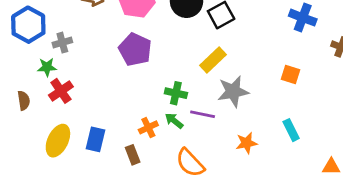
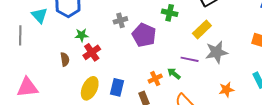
gray cross: (62, 43) -> (120, 20), moved
purple pentagon: (135, 50) -> (144, 35), moved
green cross: (176, 93) -> (170, 13), moved
purple line: (203, 114) -> (190, 59), moved

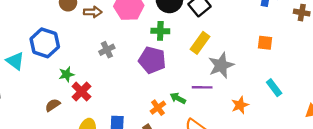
purple pentagon: (144, 35) -> (152, 60), moved
brown semicircle: (65, 59) -> (53, 105), turned -104
purple line: (190, 59) -> (202, 87), moved

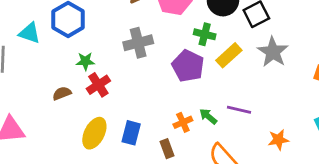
yellow rectangle: (200, 43) -> (229, 55), moved
gray cross: (107, 50) -> (138, 43), size x1.5
cyan triangle: (15, 61) -> (29, 33), turned -30
gray star: (221, 65) -> (273, 52), moved, turned -30

